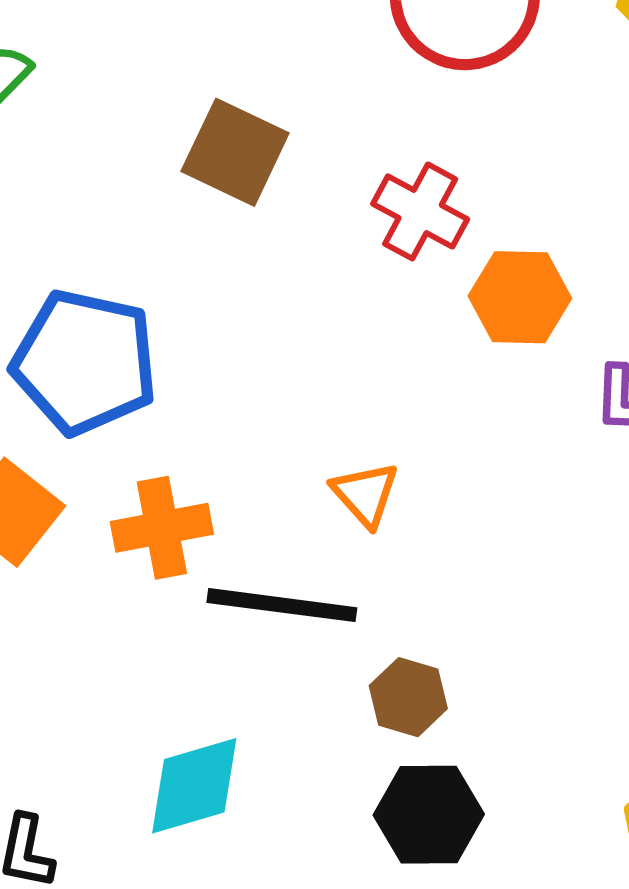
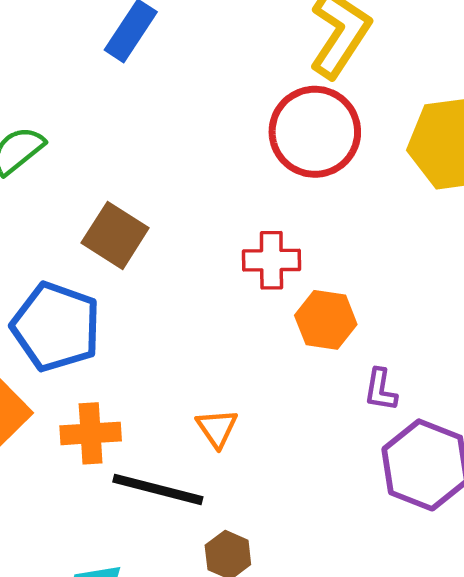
brown square: (235, 152) -> (115, 235), moved
red cross: (420, 211) -> (271, 260), turned -36

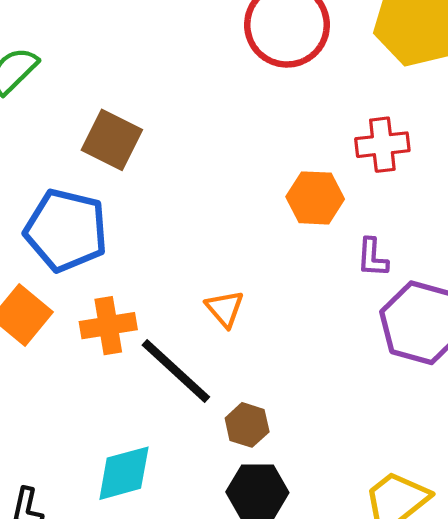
red cross: (271, 260) -> (382, 145), moved
black line: (158, 489) -> (176, 371), turned 34

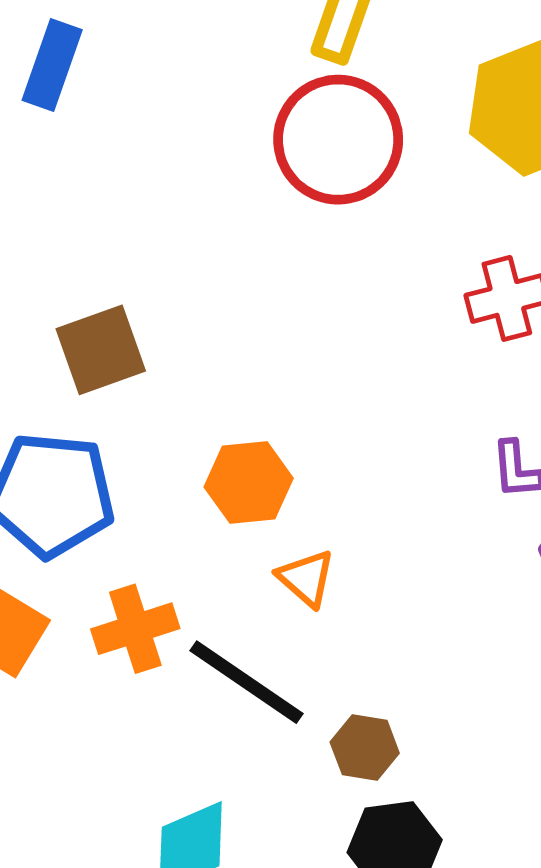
brown square: (112, 140) -> (101, 350), turned -38
orange hexagon: (315, 198) -> (249, 483), moved

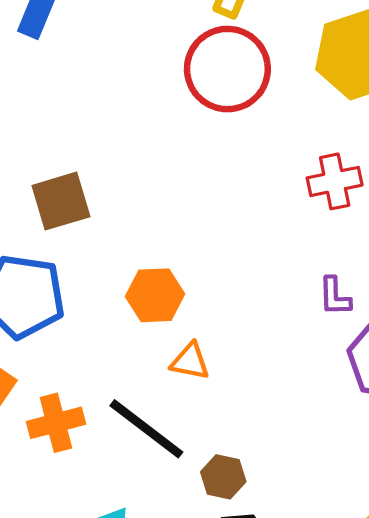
orange triangle: (306, 578) -> (190, 361), turned -33
orange cross: (135, 629) -> (56, 423), moved

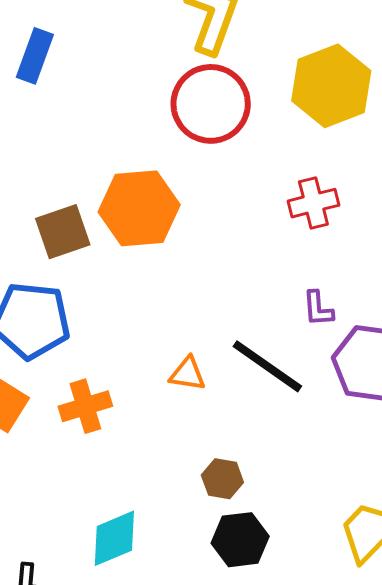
orange hexagon: (155, 295) -> (139, 208), moved, size x1.5
orange cross: (56, 423) -> (85, 406), moved
black line: (146, 429) -> (267, 366), moved

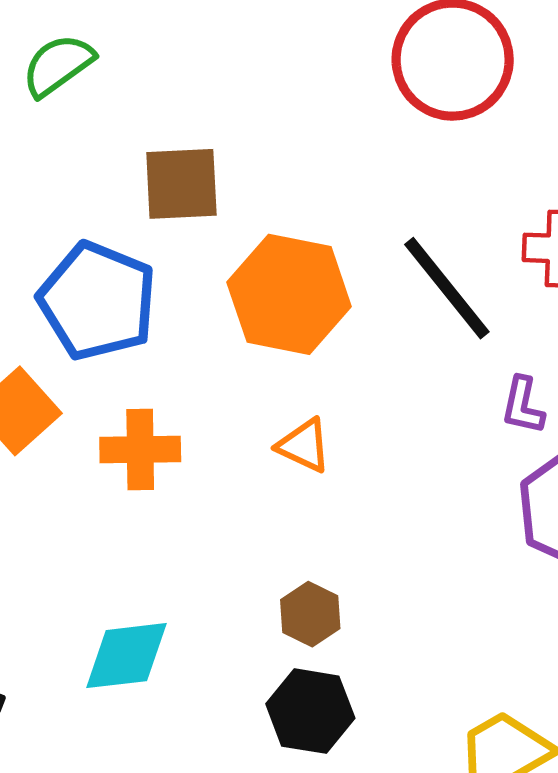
orange hexagon: (139, 208) -> (289, 294), moved
black line: (267, 366) -> (447, 288), moved

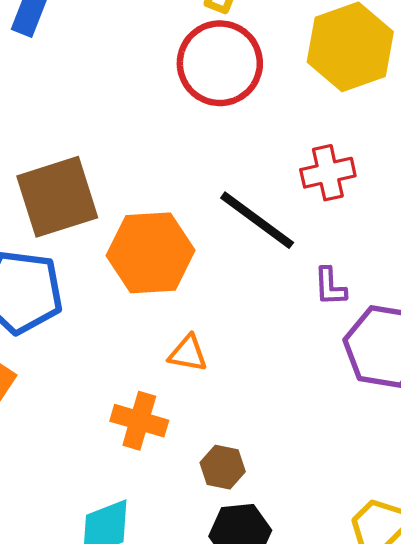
brown square: (181, 184) -> (57, 197), size x1.4
orange cross: (140, 449) -> (139, 421), moved, turned 32

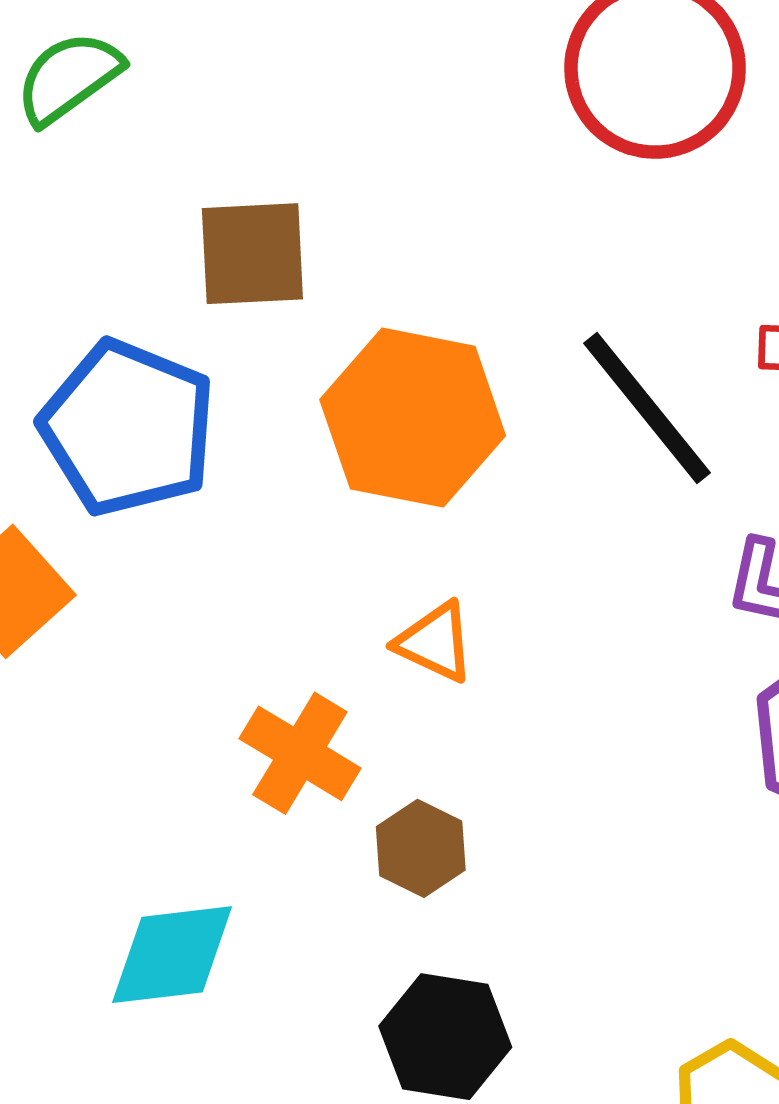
brown square: (57, 197) -> (252, 254), size x0.7
brown hexagon: (223, 467) -> (421, 848), moved

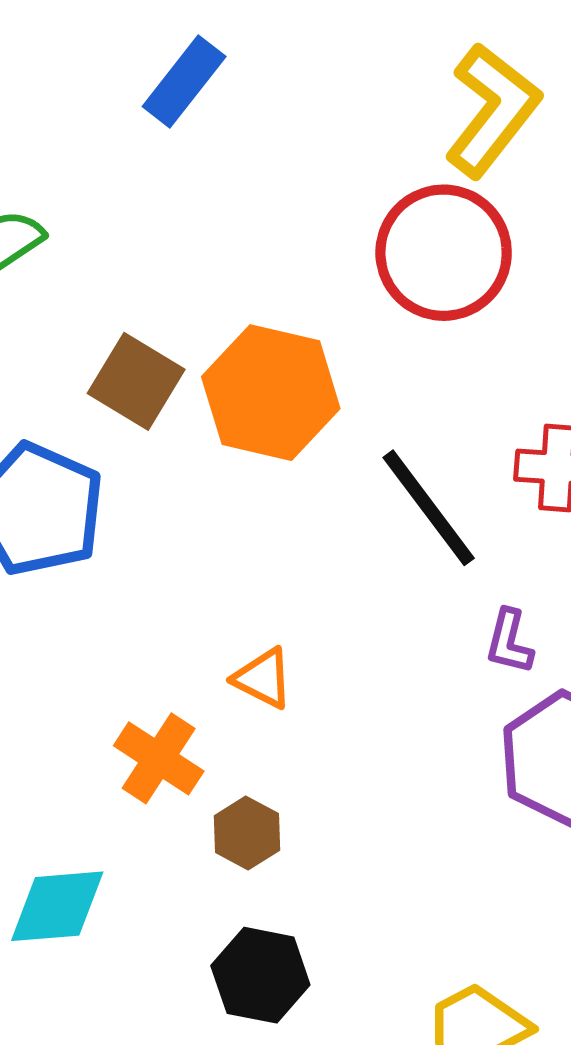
brown square: (252, 254) -> (136, 381), turned 32
orange hexagon: (413, 418) -> (271, 393), moved

